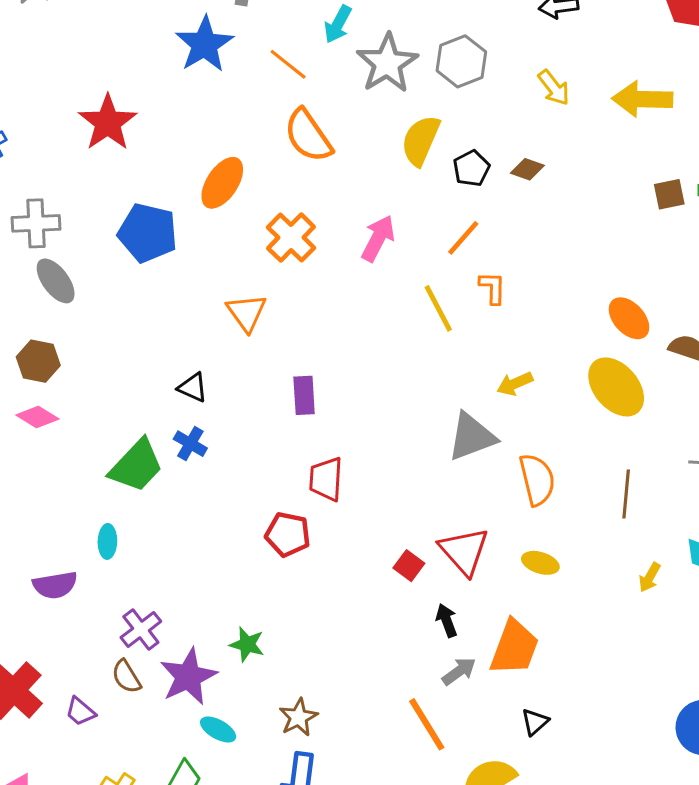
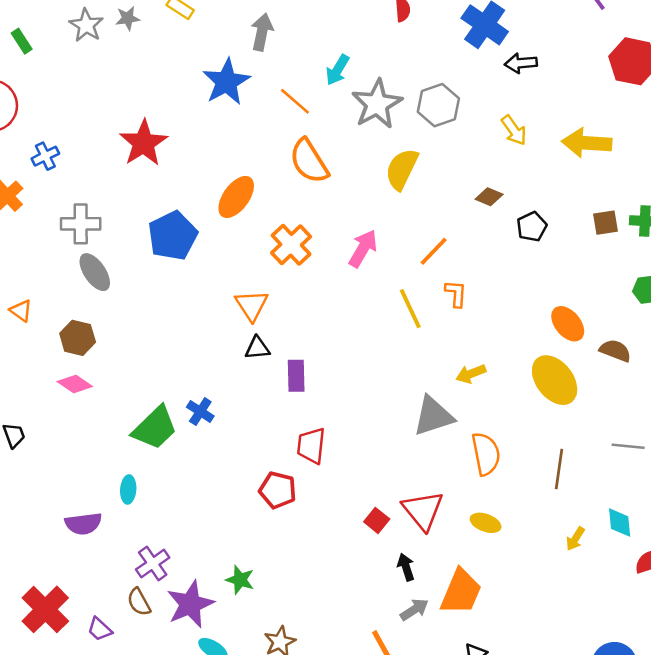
black pentagon: (471, 168) -> (532, 227), moved
blue pentagon: (148, 233) -> (173, 236), turned 30
black triangle: (193, 387) -> (257, 348), moved, turned -32

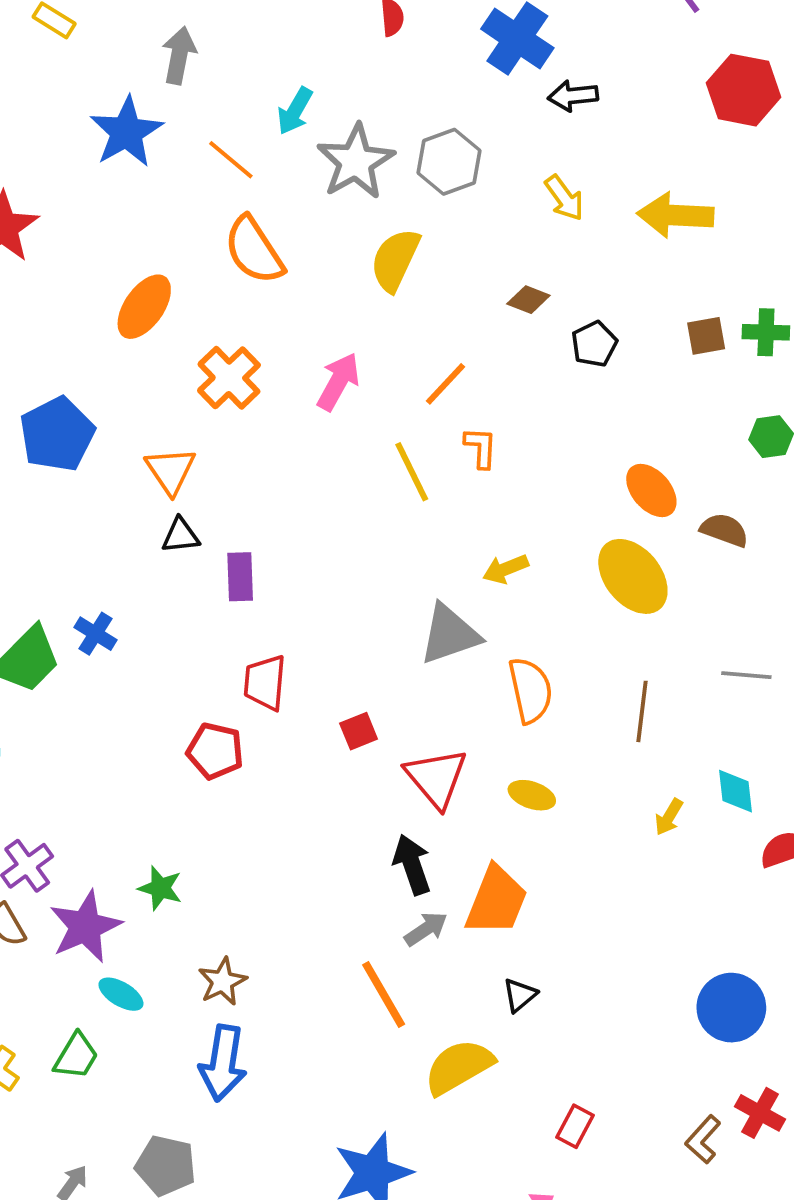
blue pentagon: (173, 236) -> (57, 434), moved
red square: (377, 520) -> (359, 731), moved, turned 30
black arrow: (406, 567) -> (412, 865), size x1.4

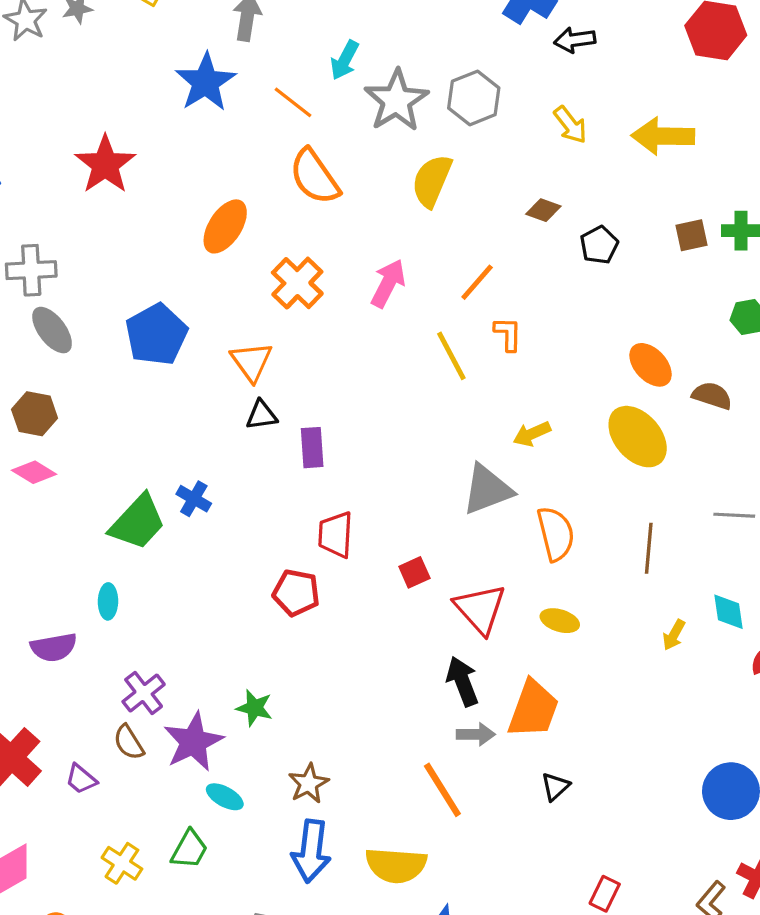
gray arrow: (426, 929) -> (476, 734), turned 36
yellow semicircle: (459, 1067) -> (396, 865), moved, turned -144

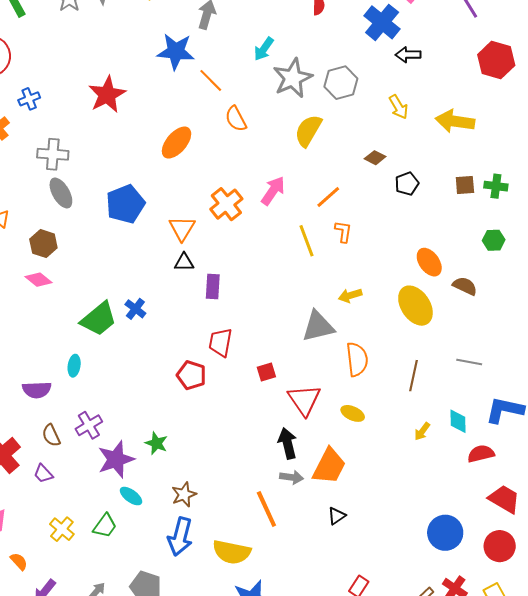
blue star: (206, 82) -> (176, 52), turned 30
orange line: (293, 102) -> (211, 80), moved
orange semicircle: (315, 177) -> (236, 119), size x0.7
orange cross: (297, 283) -> (226, 204), moved
brown semicircle: (129, 742) -> (51, 435), moved

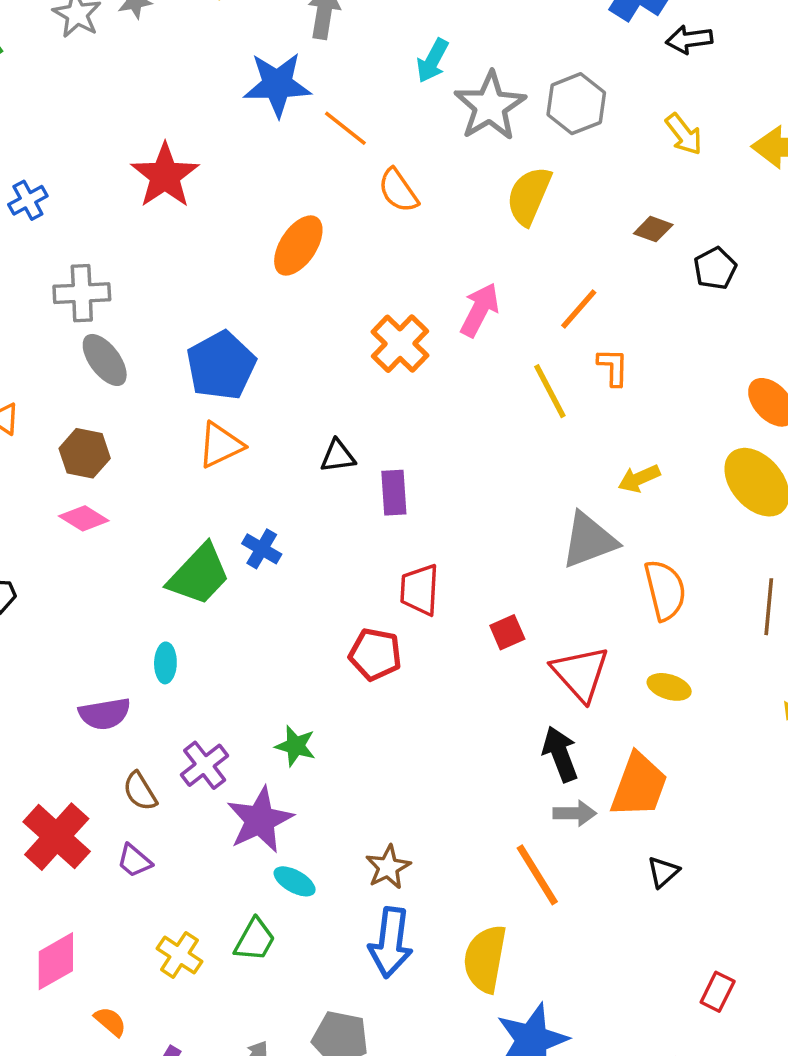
orange triangle: (182, 228) -> (221, 445), moved, turned 40
green star: (156, 443) -> (295, 746), moved
yellow semicircle: (232, 552) -> (485, 959), turned 96

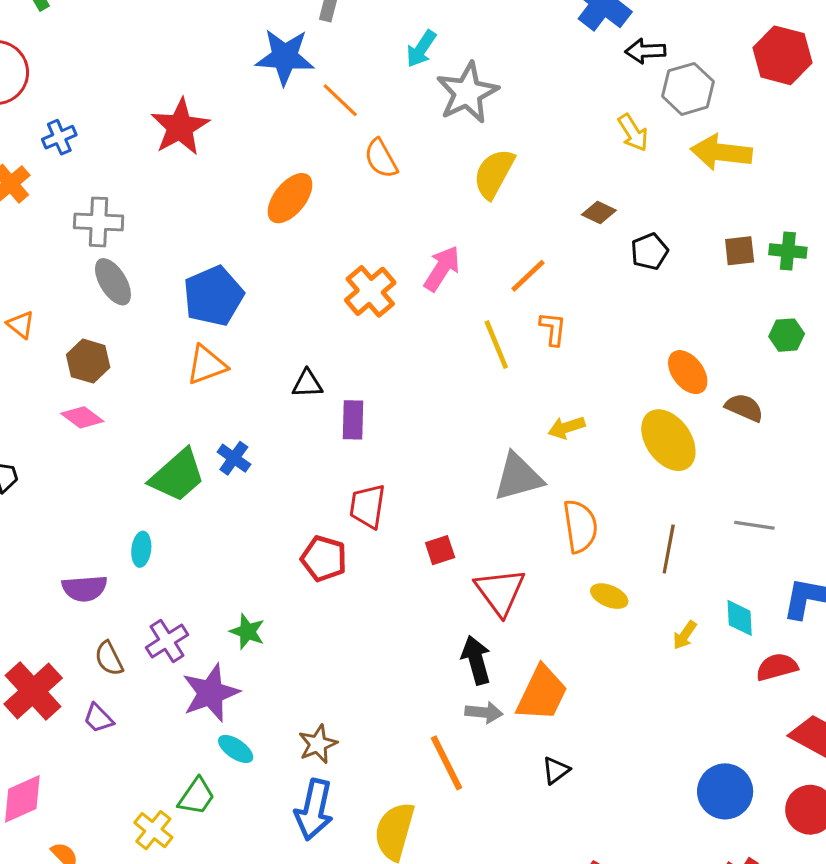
gray hexagon: (576, 104) -> (688, 89), moved
yellow ellipse: (669, 687) -> (609, 596), moved
yellow cross: (179, 955) -> (153, 830), moved

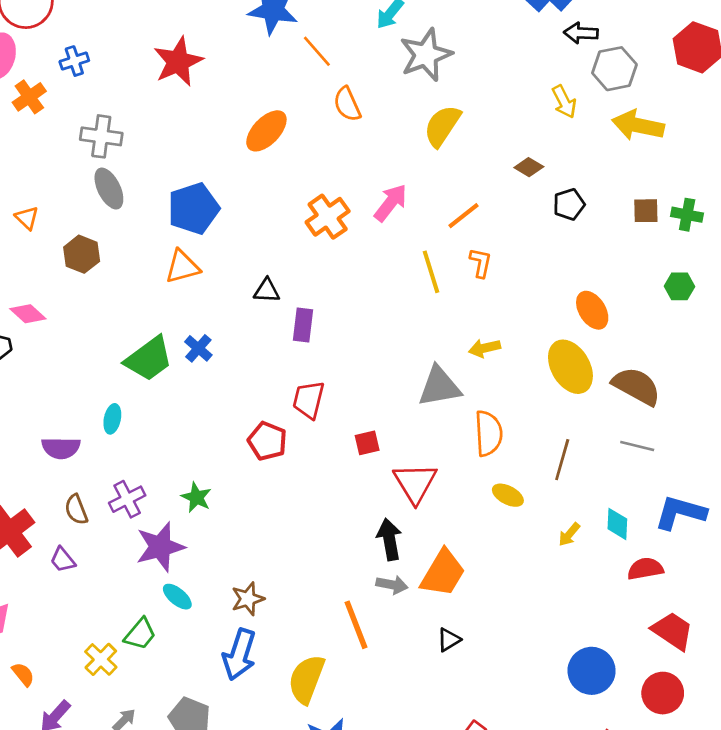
brown semicircle: (744, 408) -> (636, 386), moved, size x1.5
pink diamond: (82, 417) -> (28, 314), moved

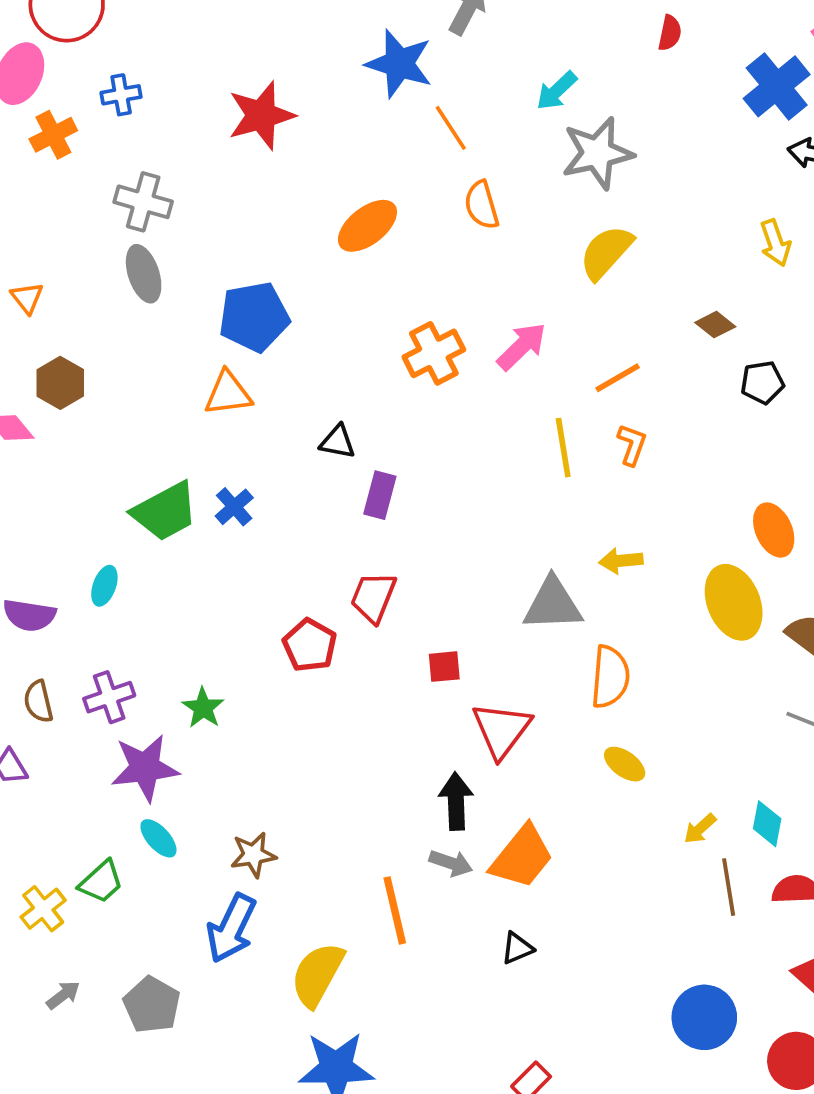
brown hexagon: (82, 254) -> (60, 383), moved
brown line: (562, 460) -> (729, 887), moved, turned -33

